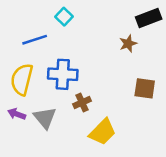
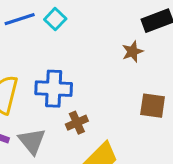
blue line: (35, 40) -> (20, 19), moved

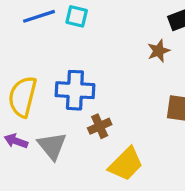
cyan square: (55, 19) -> (77, 16), turned -30

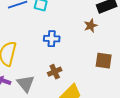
blue cross: (75, 90) -> (52, 39), moved, size x0.7

